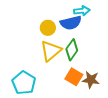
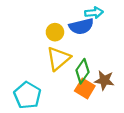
green diamond: (72, 50) -> (82, 71), moved
brown star: (91, 80) -> (104, 80), moved

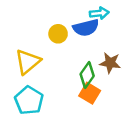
yellow triangle: (58, 59) -> (28, 62), moved
brown star: (104, 80) -> (110, 63), moved

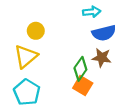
blue semicircle: (86, 28) -> (104, 33), moved
yellow circle: (58, 34) -> (36, 31), moved

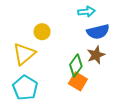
yellow circle: (36, 31) -> (42, 32), moved
brown star: (102, 58) -> (96, 55), turned -30

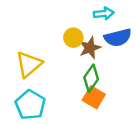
yellow circle: (42, 32) -> (73, 38), moved
brown star: (96, 55) -> (90, 48), moved

